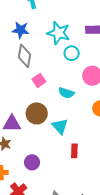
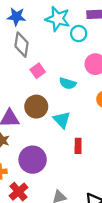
cyan circle: (72, 53) -> (79, 34), moved
purple circle: (32, 162) -> (33, 160), size x1.6

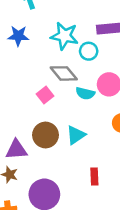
gray diamond: (21, 45) -> (64, 73), moved, turned -45
cyan semicircle: (68, 83) -> (85, 93), moved
cyan triangle: (62, 120) -> (76, 135), moved, turned 42

